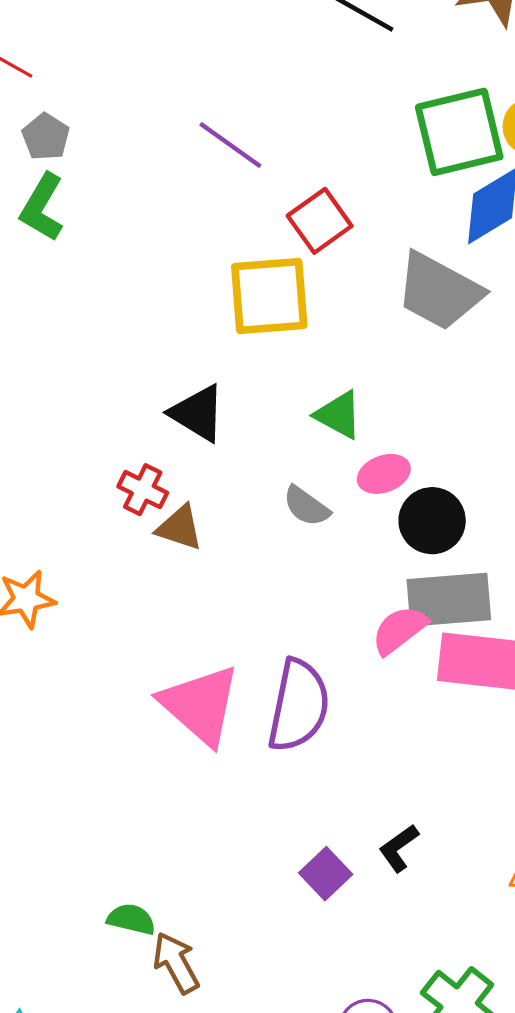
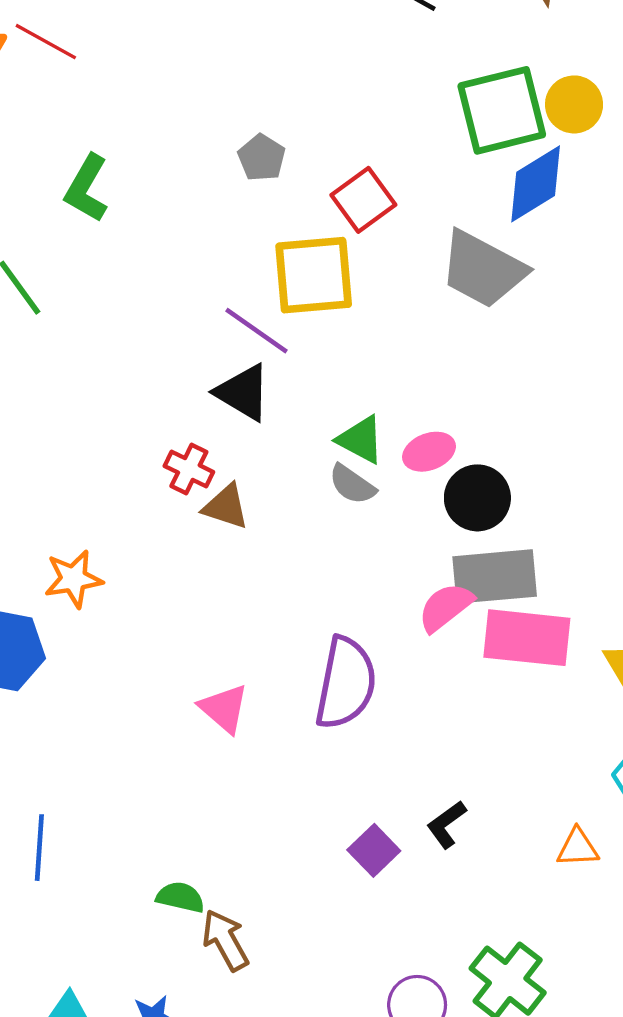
gray pentagon: (46, 137) -> (262, 158), moved
purple line: (230, 145) -> (256, 331), moved
green triangle: (339, 415) -> (361, 440), moved
pink triangle: (200, 705) -> (224, 708), moved, size x0.6

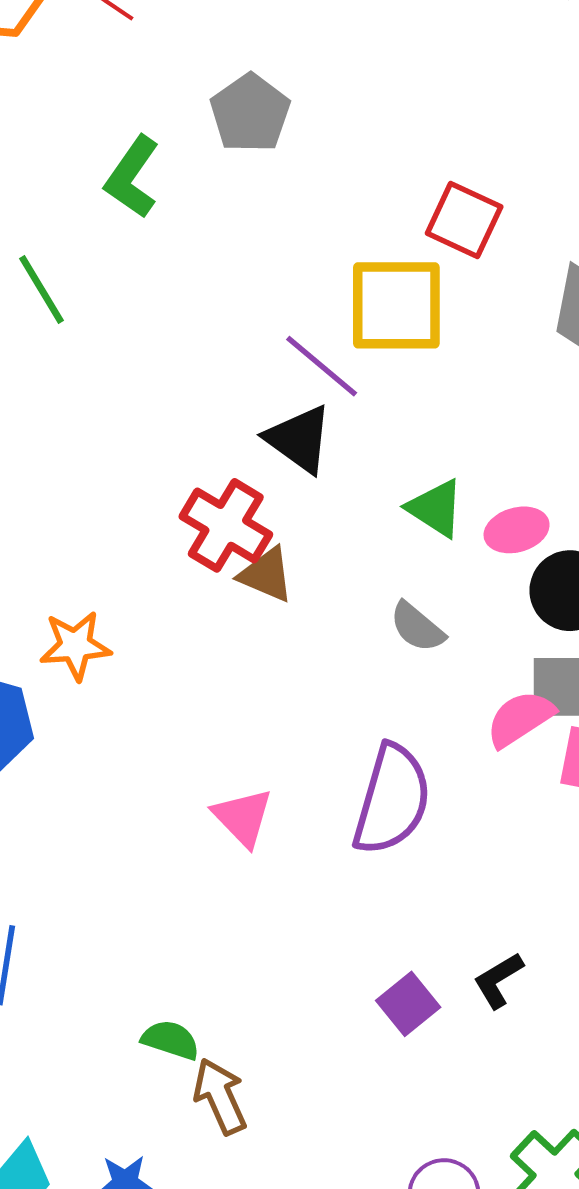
gray pentagon: (262, 158) -> (250, 113), moved, size x1.4
red square: (363, 200) -> (464, 220), turned -34
red cross: (189, 469) -> (226, 525), size x1.5
gray semicircle: (352, 484) -> (417, 627), moved

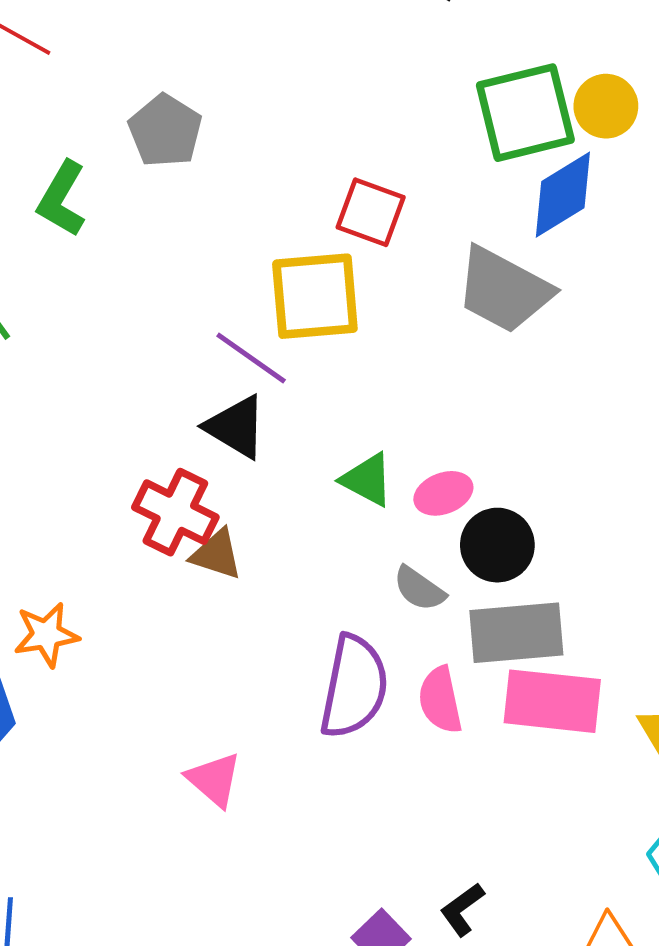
gray semicircle: (417, 627) -> (419, 589), moved
pink semicircle: (520, 719) -> (440, 700), moved, turned -64
purple semicircle: (392, 800) -> (354, 687), moved

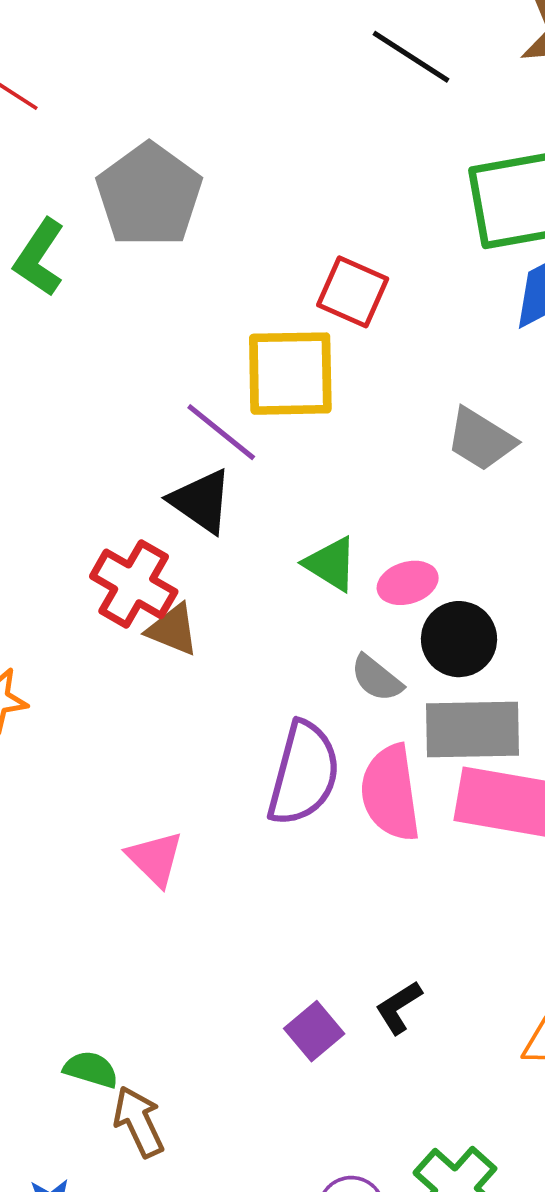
gray pentagon: (165, 131) -> (149, 195), size x1.4
gray trapezoid: (504, 290) -> (481, 439), moved, size x0.7
pink semicircle: (440, 700) -> (391, 793), size x1.4

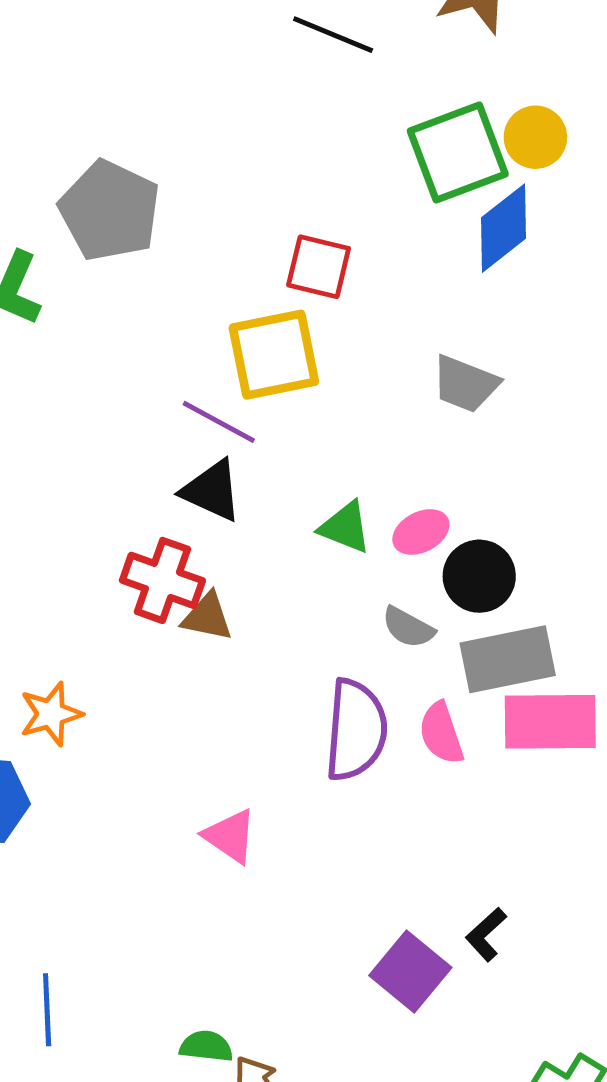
pink semicircle: (391, 793) -> (441, 733), size x0.7
purple square: (314, 1031) -> (410, 972), size x1.4

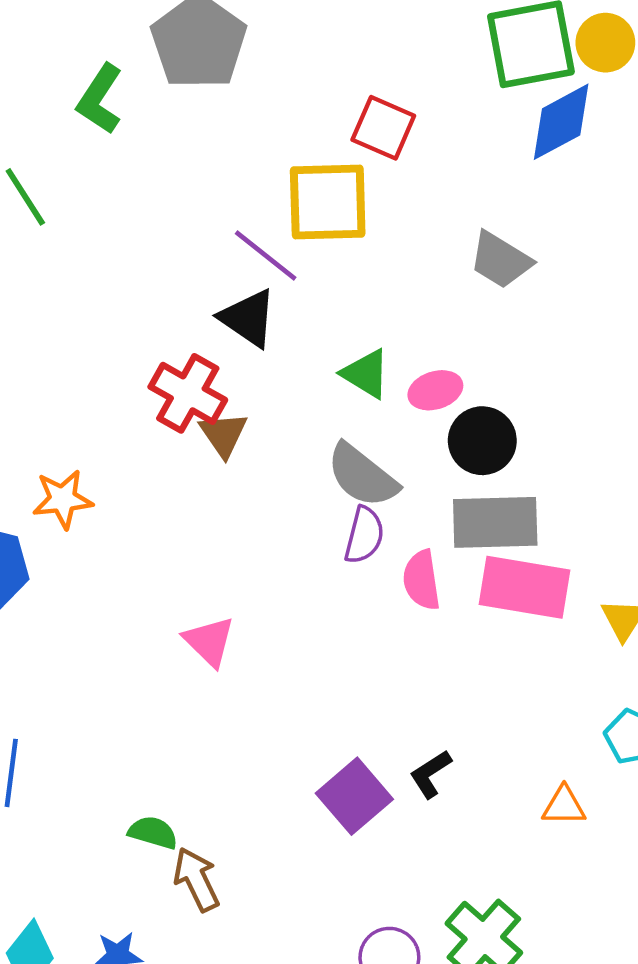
brown triangle: (207, 617) -> (223, 434), turned 34
gray semicircle: (408, 627) -> (362, 476), moved, size x1.5
purple semicircle: (356, 730) -> (364, 535), moved, size x0.6

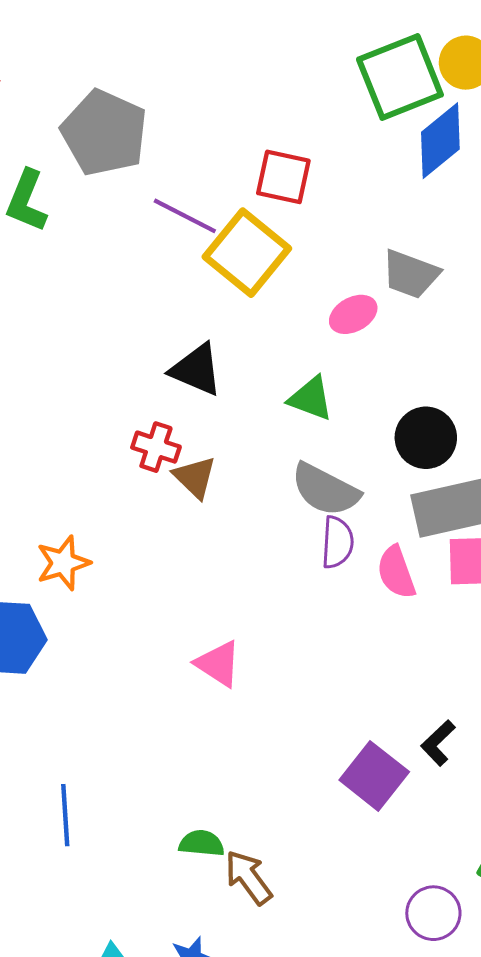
yellow square: (328, 202) -> (247, 253), turned -38
purple line: (266, 255) -> (185, 216), moved
pink ellipse: (435, 390) -> (353, 314), moved
red cross: (188, 393) -> (156, 447), size x0.7

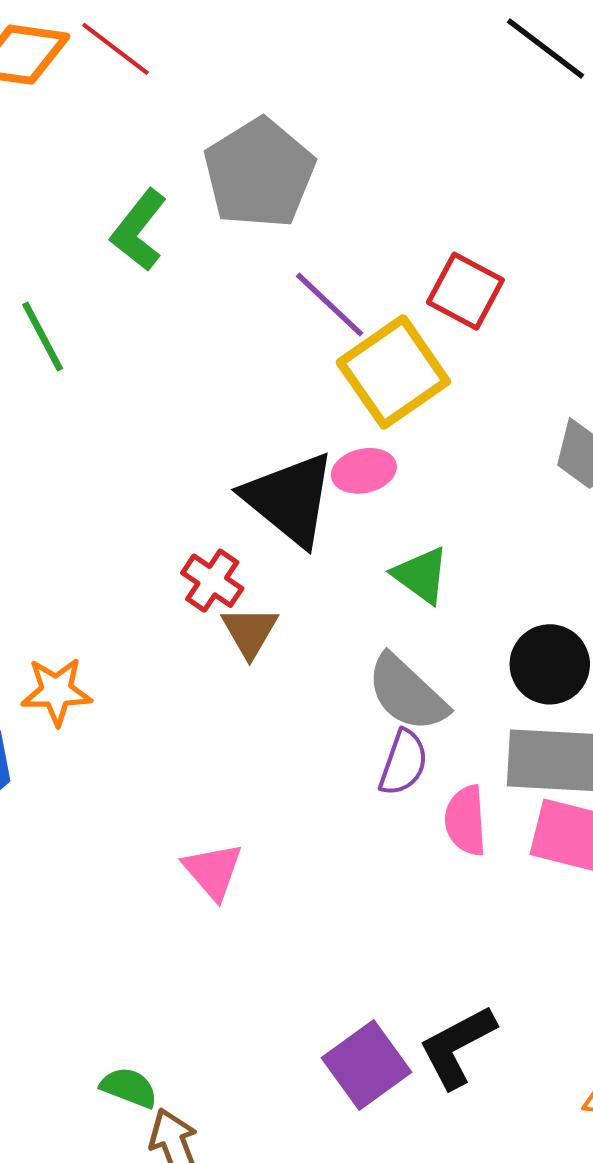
pink ellipse: (353, 314) -> (364, 471), moved
black triangle: (196, 370) -> (290, 499), size x1.4
black L-shape: (438, 743) -> (457, 1047), size x1.5

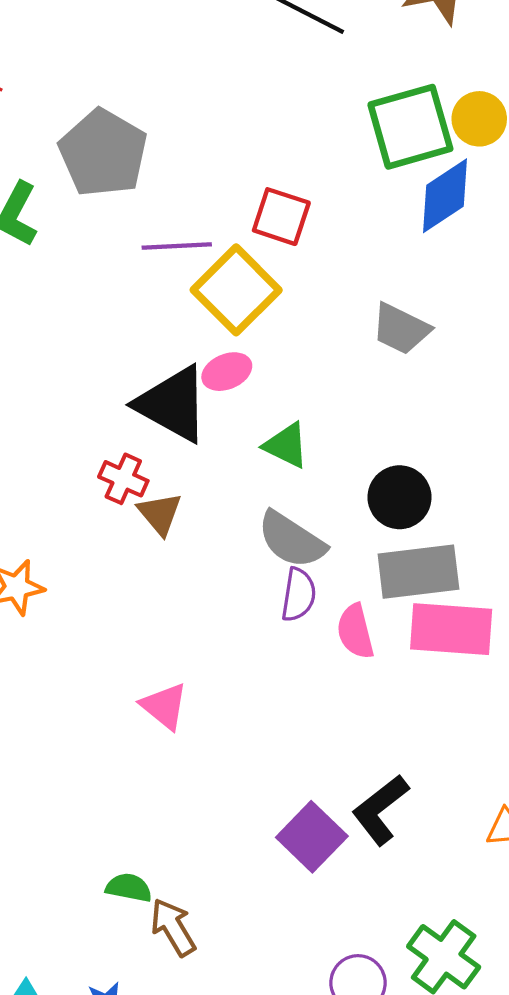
purple line: (330, 305) -> (177, 246), turned -36

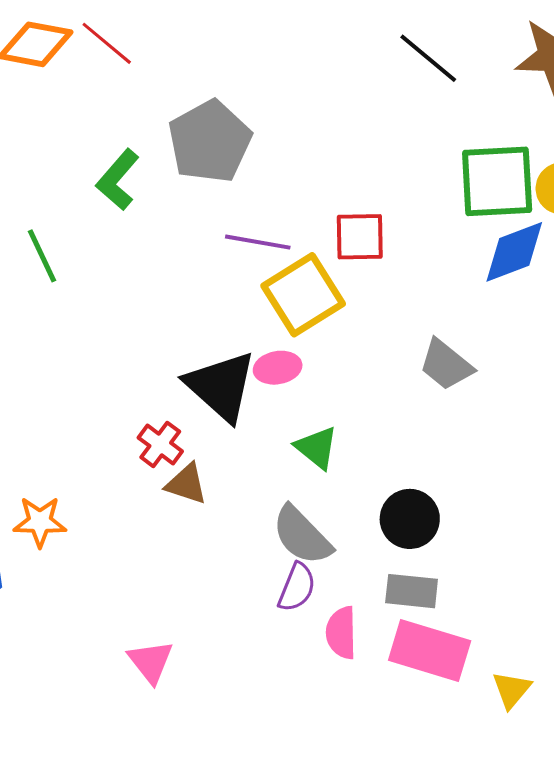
red square: (281, 217) -> (360, 237), turned -32
brown triangle: (160, 514) -> (186, 484), turned -45
gray rectangle: (418, 572) -> (412, 591), size x0.7

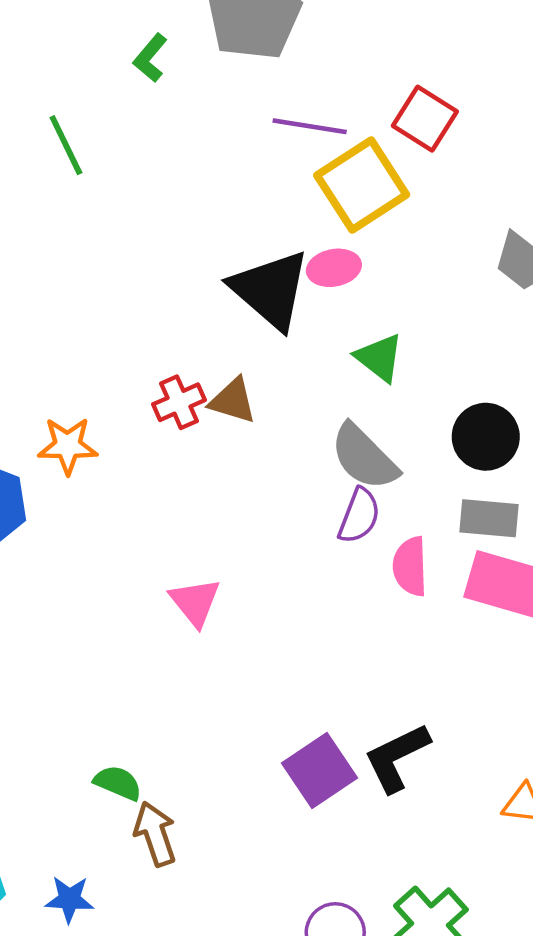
green L-shape: (118, 180) -> (150, 58), size x0.7
red square: (360, 237) -> (425, 119), turned 34
red cross: (160, 444) -> (179, 402), moved, turned 30

